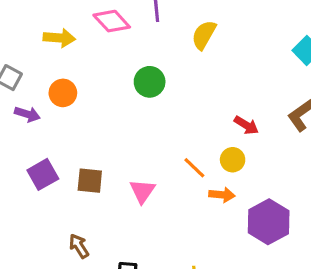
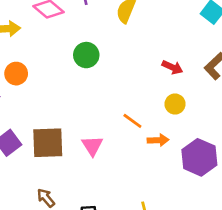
red arrow: (246, 125) -> (172, 67), moved
yellow circle: (233, 160) -> (175, 104), moved
brown square: (90, 181) -> (48, 143), size x1.5

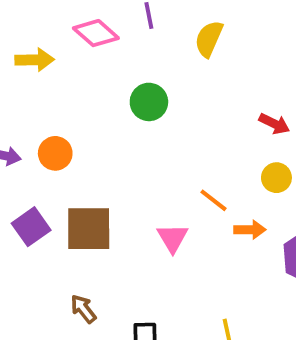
orange circle: (16, 74) -> (55, 153), moved
pink triangle: (92, 146) -> (173, 238), moved

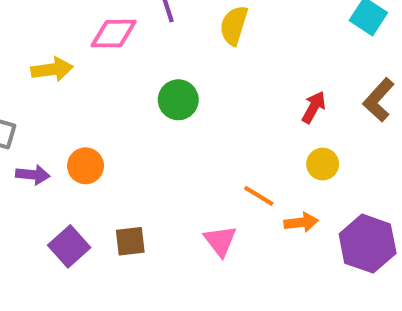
pink diamond: (96, 33) -> (114, 34), turned -36
red arrow: (274, 124) -> (314, 107), turned -80
brown square: (89, 229) -> (130, 241), size x0.6

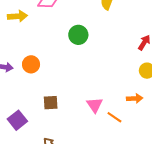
orange line: (259, 196) -> (114, 117), moved
purple square: (69, 246) -> (17, 120), moved

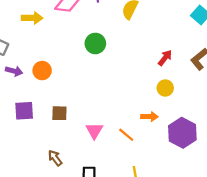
pink triangle: (95, 105) -> (94, 131), moved
purple square: (17, 120) -> (24, 111), moved, turned 30

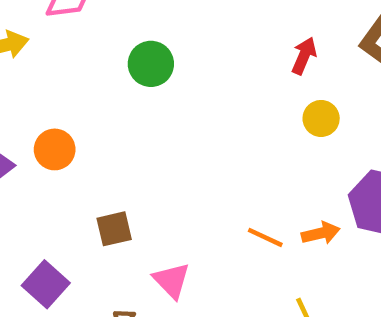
purple square: (24, 111) -> (46, 284), moved, turned -30
orange arrow: (150, 117) -> (321, 233), moved
pink triangle: (94, 131) -> (172, 280), moved

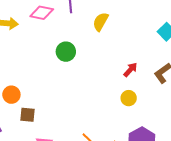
orange circle: (55, 149) -> (11, 95), moved

